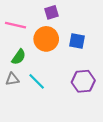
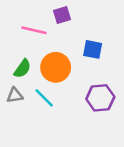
pink line: (15, 25) -> (34, 30), moved
orange circle: (46, 39) -> (56, 67), moved

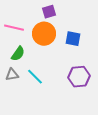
pink line: (34, 30) -> (14, 28), moved
orange circle: (56, 67) -> (44, 34), moved

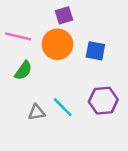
gray triangle: (12, 75) -> (36, 112), moved
cyan line: (35, 77) -> (63, 107), moved

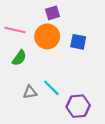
purple hexagon: (103, 101) -> (78, 106), moved

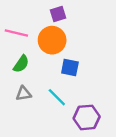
blue square: (78, 42) -> (70, 67), moved
gray triangle: (30, 92) -> (24, 94), moved

